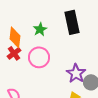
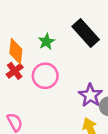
black rectangle: (72, 22) -> (86, 33), turned -30

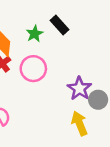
black rectangle: (86, 33) -> (59, 25), moved, size x0.7

